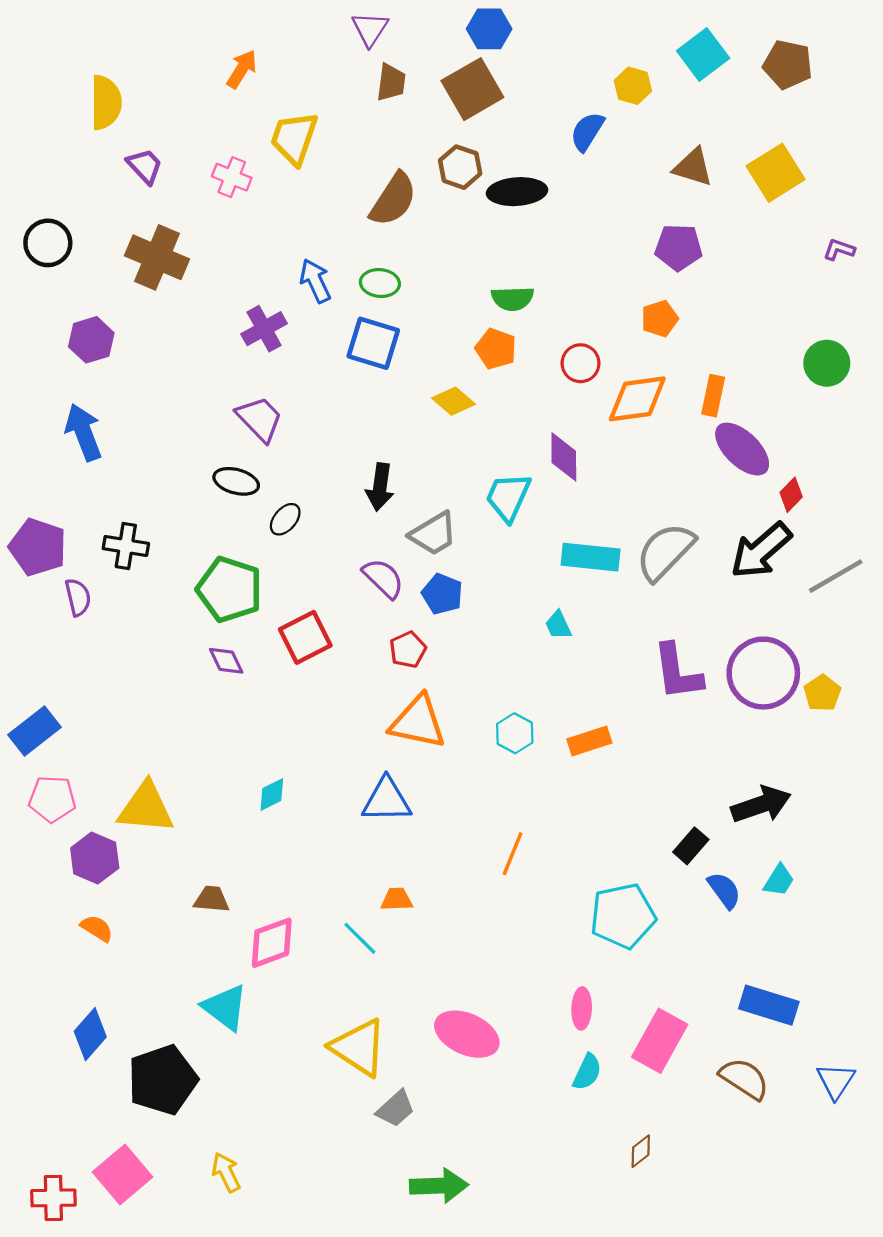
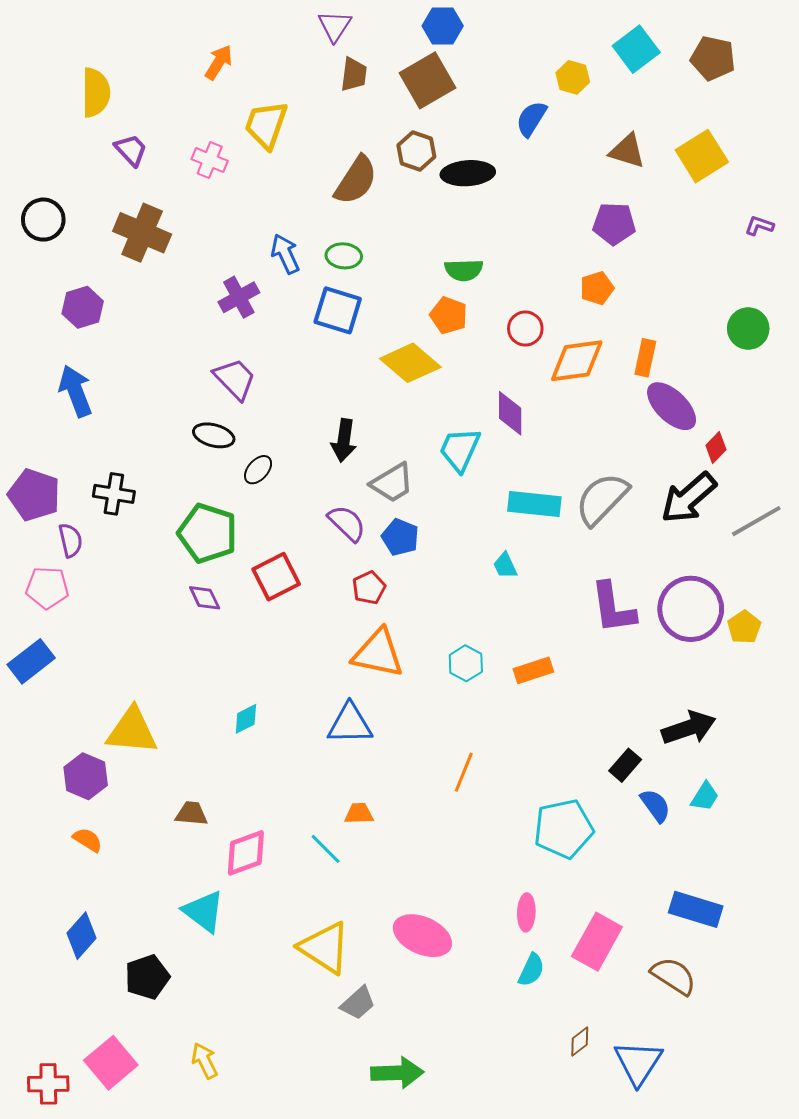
yellow diamond: (453, 401) -> (410, 363), size x1.5
pink pentagon: (52, 799) -> (47, 588), moved
black pentagon: (163, 1080) -> (147, 977), size x0.7
blue triangle: (836, 1081) -> (638, 1063), moved, size x1.4

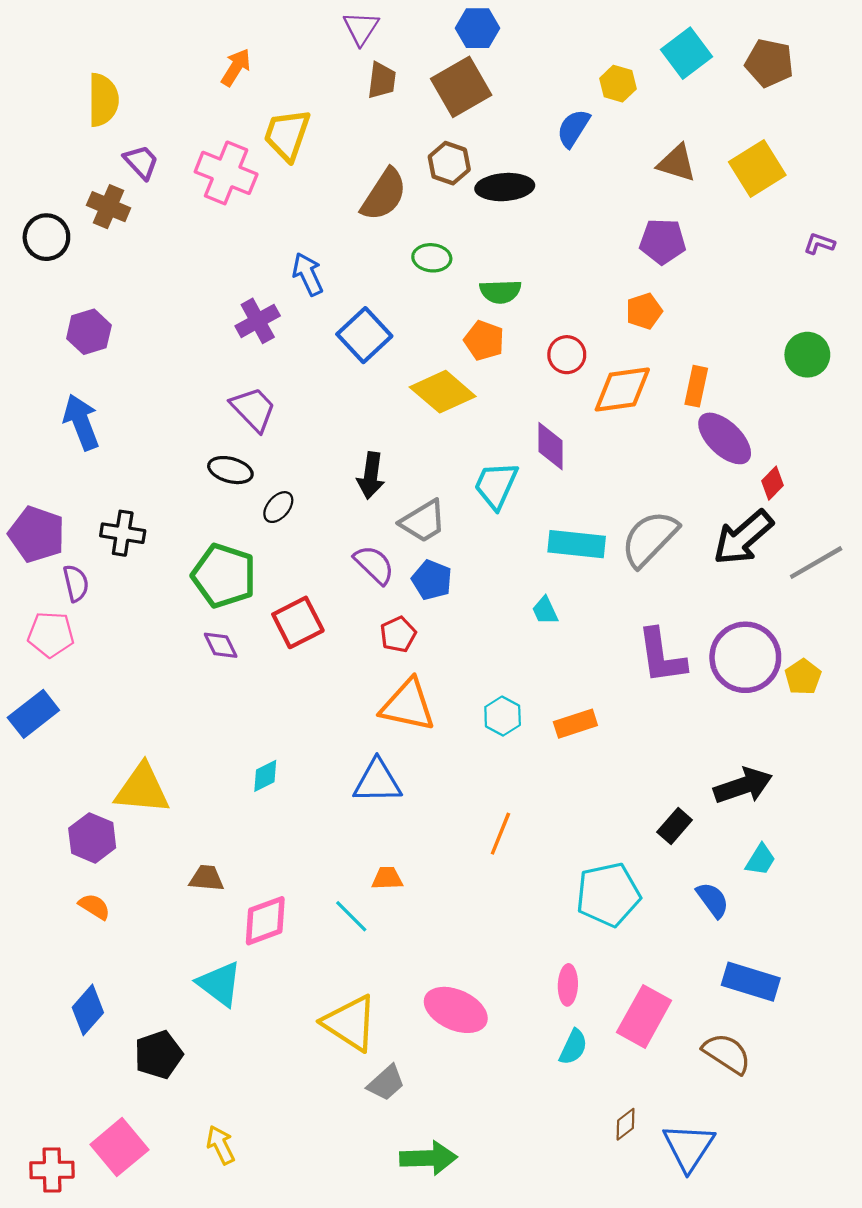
pink cross: (210, 160) -> (226, 173), size x1.6
brown cross: (142, 233) -> (109, 207), moved, size x0.7
green ellipse: (344, 256) -> (432, 258), moved
blue square: (338, 310) -> (364, 335), turned 30
blue semicircle: (655, 806) -> (713, 900), moved

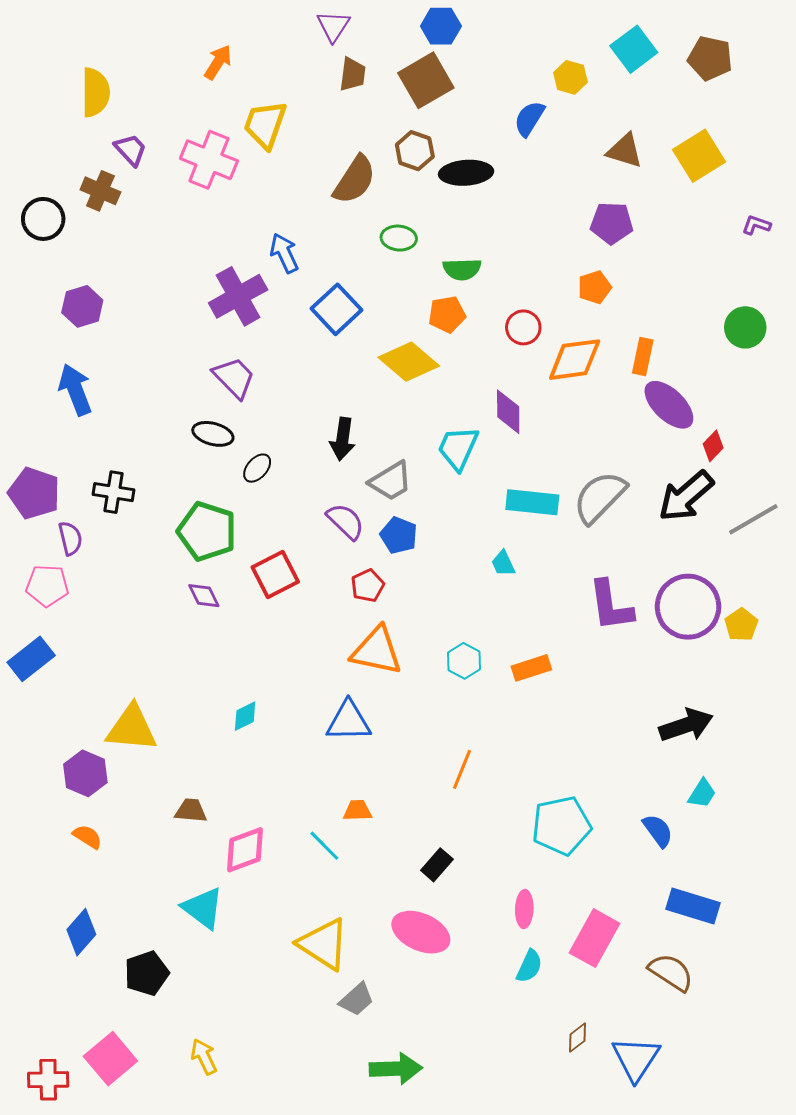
purple cross: (258, 321) -> (238, 296), size x1.4
orange pentagon: (484, 341) -> (447, 314), turned -30
black rectangle: (675, 826) -> (437, 865), moved

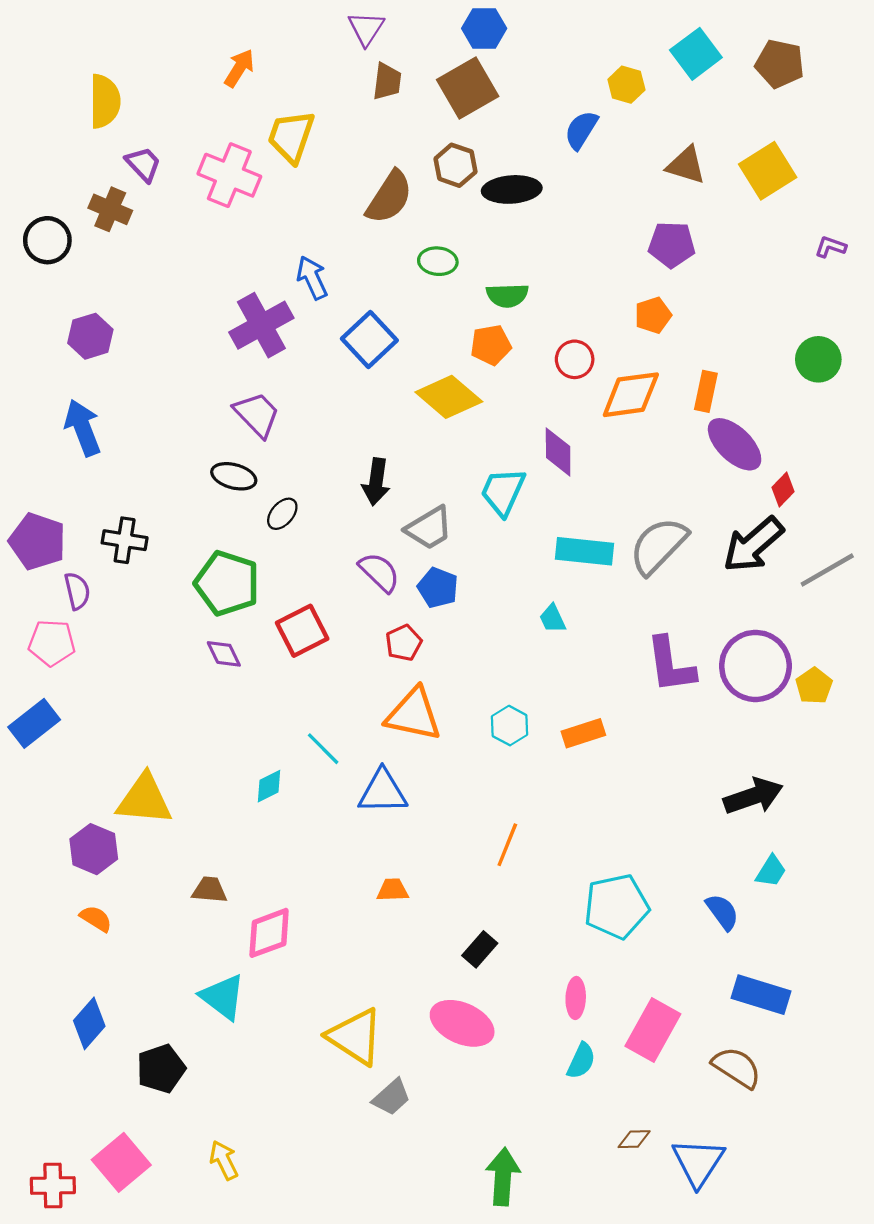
cyan line: (324, 846) -> (323, 749), moved
brown diamond: (578, 1038) -> (634, 1139), turned 36
green arrow: (396, 1069) -> (503, 1177), moved, turned -84

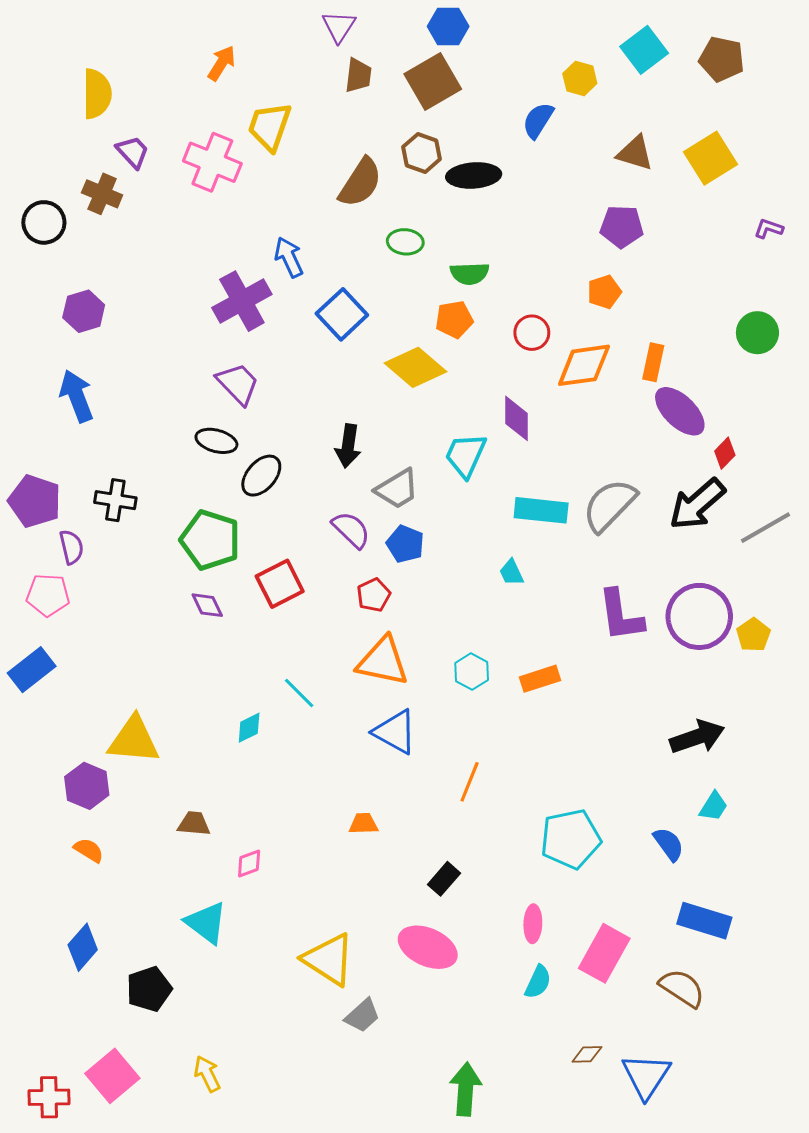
black ellipse: (282, 514) -> (261, 476), size x1.4
blue triangle: (383, 792) -> (395, 732), moved, turned 30
pink diamond: (269, 933) -> (249, 863), size x0.6

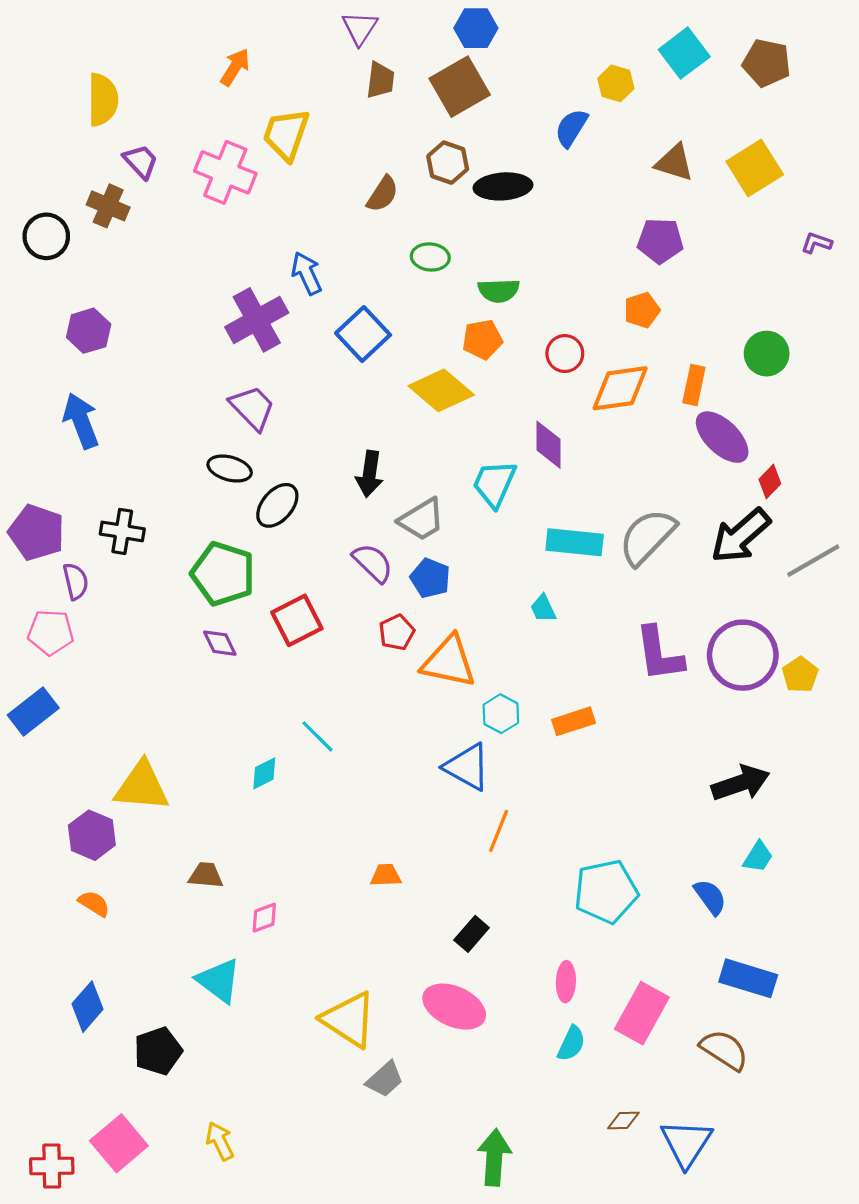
brown semicircle: (360, 183) -> (383, 194), size x0.7
green circle: (757, 333) -> (767, 354), moved
orange triangle: (383, 661) -> (449, 662), moved
blue triangle: (395, 732) -> (467, 767), moved

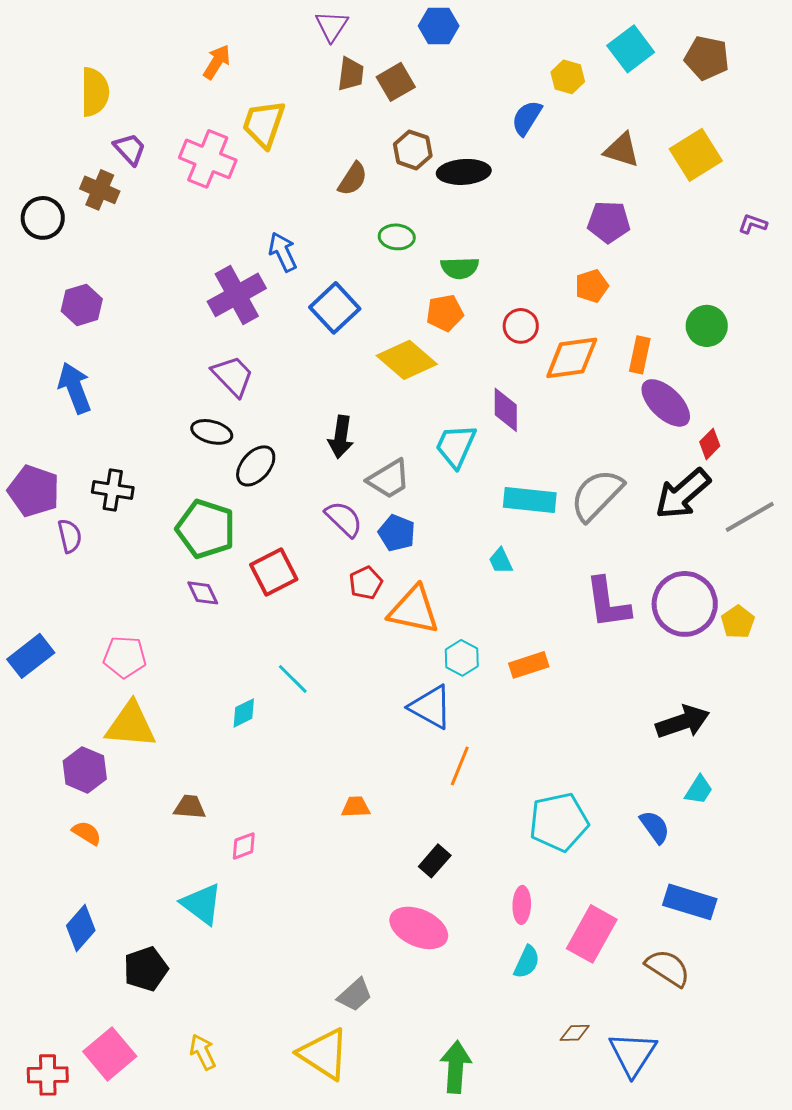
brown square: (460, 87) -> (396, 82), moved, size x0.7
pink pentagon: (51, 632) -> (125, 657), moved
yellow triangle: (349, 1020) -> (324, 1054), moved

